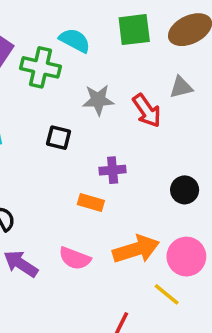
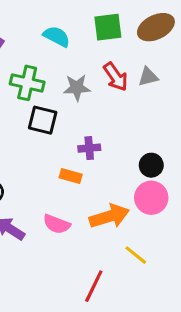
green cross: (41, 67) -> (27, 83), moved
red arrow: (147, 111) -> (116, 77), moved
black square: (59, 138) -> (43, 120), size x1.4
pink circle: (186, 257) -> (151, 198), moved

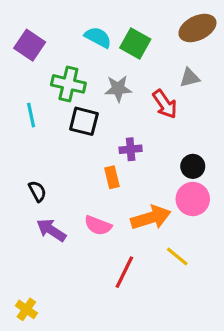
green square: (108, 27) -> (135, 44), moved, turned 36
red arrow: (116, 77) -> (165, 104), moved
orange rectangle: (71, 176) -> (112, 177), turned 60
red line: (94, 286) -> (124, 272), moved

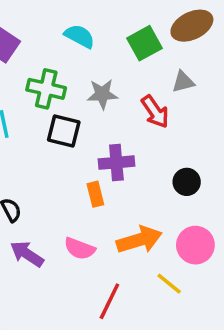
green square: (135, 44) -> (145, 43), moved, turned 32
purple cross: (131, 149) -> (116, 163), size x1.4
pink circle: (193, 199) -> (195, 245), moved

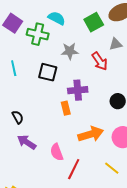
green cross: (46, 89) -> (38, 34), moved
pink semicircle: (80, 249) -> (57, 152), moved, turned 48
yellow line: (169, 284) -> (112, 168), moved

